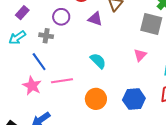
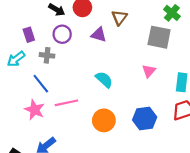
purple rectangle: (22, 13) -> (29, 35), moved, turned -56

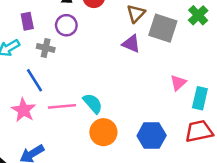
purple triangle: (99, 35) -> (131, 44), moved
gray square: (159, 37) -> (163, 28), moved
pink triangle: (149, 71) -> (178, 83), moved
cyan semicircle: (104, 80) -> (93, 103), moved

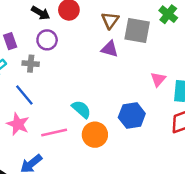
pink line: (62, 106) -> (54, 132), moved
blue hexagon: (152, 136) -> (132, 116), moved

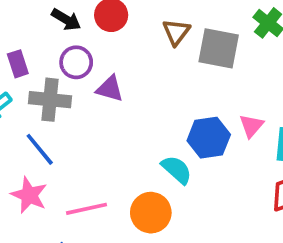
purple triangle: (110, 49) -> (110, 89), moved
gray cross: (31, 64) -> (50, 100), size x1.5
cyan semicircle: (81, 109) -> (177, 170), moved
blue hexagon: (132, 116) -> (209, 138), moved

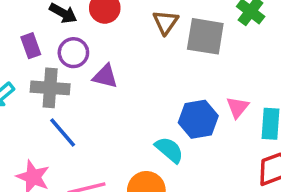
purple rectangle: (18, 64) -> (31, 46), moved
blue line: (40, 149) -> (63, 132), moved

